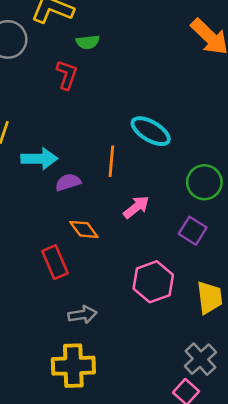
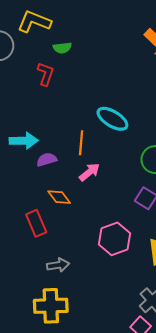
pink arrow: (136, 207) -> (89, 172), moved

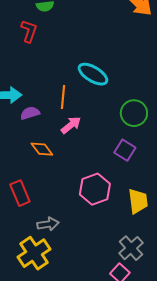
red rectangle: (36, 223) -> (20, 193), moved
gray arrow: (58, 265) -> (48, 224), moved
yellow cross: (51, 306) -> (34, 253), turned -32

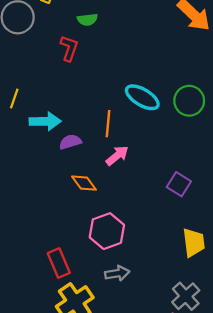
green circle: (134, 113) -> (189, 101), moved
pink hexagon: (95, 189) -> (107, 231), moved
red rectangle: (20, 193) -> (59, 263), moved
gray arrow: (48, 224) -> (117, 273), moved

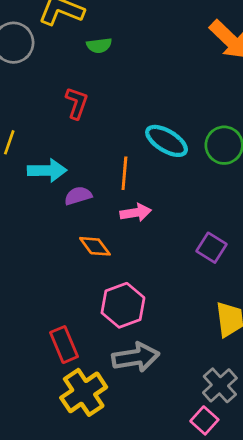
red L-shape: (69, 48) -> (77, 103), moved
pink arrow: (117, 156) -> (136, 213), turned 30
gray arrow: (117, 273) -> (136, 357), size x1.5

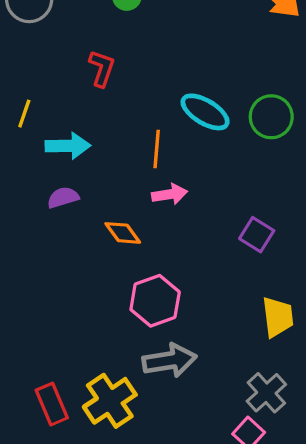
purple semicircle: (78, 196) -> (63, 197), moved
red rectangle: (64, 345) -> (52, 404), moved

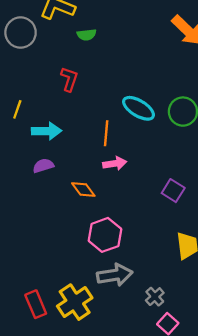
gray cross: (266, 393) -> (155, 297), moved, size x0.7

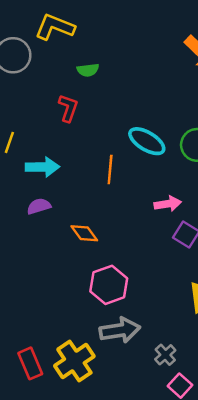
green semicircle: (87, 35) -> (88, 70), moved
pink arrow: (115, 163) -> (168, 204), moved

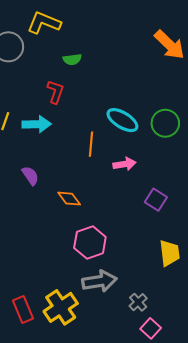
cyan arrow: (42, 167) -> (37, 124), moved
pink arrow: (168, 204) -> (125, 164), moved
purple semicircle: (39, 206) -> (30, 176), turned 72

